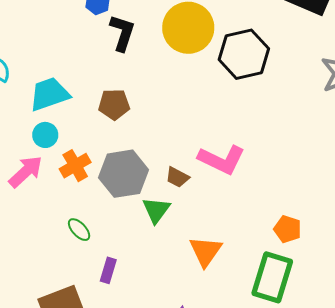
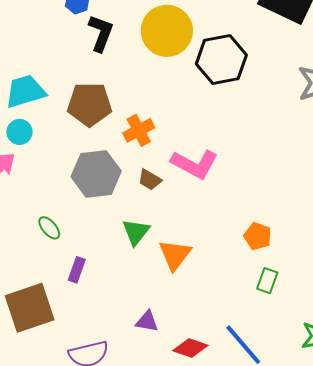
brown pentagon: (114, 104) -> (89, 104), size x1.4
orange cross: (75, 166) -> (139, 130), moved
green triangle: (156, 210) -> (136, 232), moved
green rectangle: (272, 277) -> (267, 281), moved, size x0.5

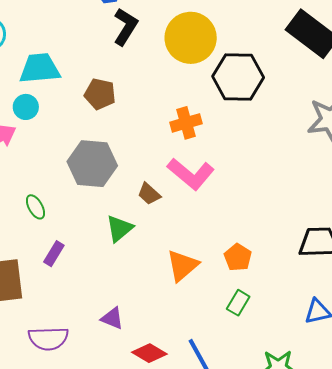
brown pentagon: (89, 104) -> (100, 94), size x0.7
orange cross: (139, 130) -> (186, 123), moved
brown trapezoid: (150, 180) -> (149, 194), moved
orange triangle: (175, 255) -> (182, 266), moved

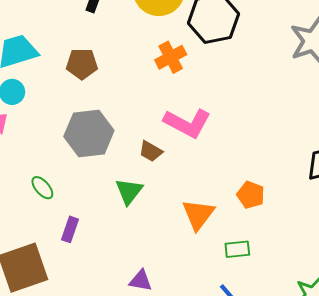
orange cross: (186, 123) -> (171, 57), moved
green rectangle: (238, 303) -> (237, 249), moved, turned 65

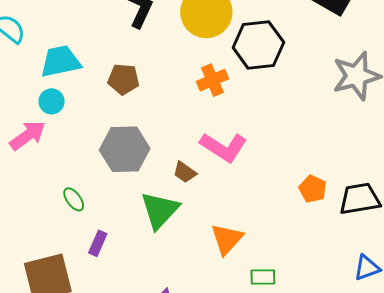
green triangle: (129, 191) -> (160, 210), size x1.4
orange pentagon: (251, 195) -> (313, 189), moved

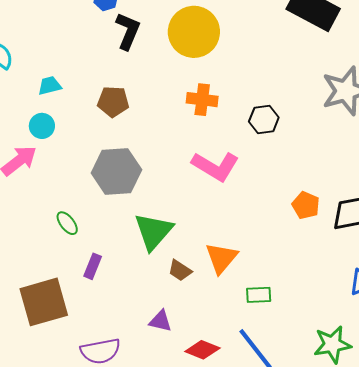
black hexagon: (258, 45) -> (264, 120), moved, size x0.6
cyan trapezoid: (60, 61) -> (50, 86), size x0.6
orange cross: (212, 80) -> (202, 100), turned 32
brown trapezoid: (185, 172) -> (180, 270), moved

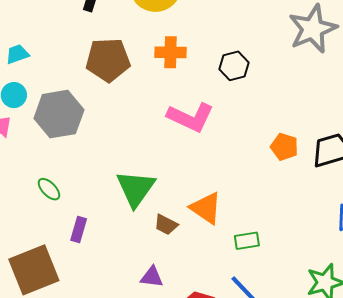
brown pentagon: (113, 102) -> (108, 60), moved, size x1.4
gray hexagon: (116, 171) -> (59, 114), moved
orange triangle: (221, 258) -> (206, 208), turned -30

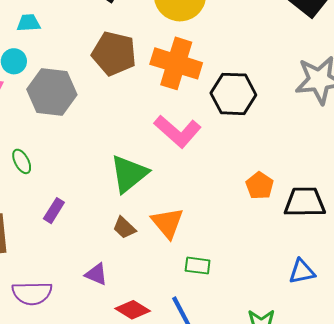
orange cross: (171, 52) -> (176, 63), size x1.6
black hexagon: (234, 66) -> (233, 94), size x1.5
green triangle: (136, 188) -> (129, 174), moved
purple rectangle: (79, 229) -> (54, 211), moved

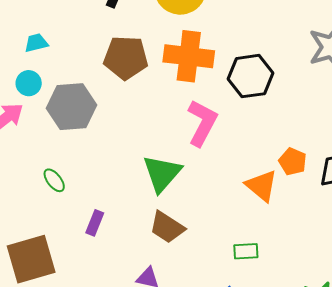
pink L-shape: (178, 131) -> (202, 123), turned -93
orange triangle: (167, 223) -> (262, 186), moved
brown trapezoid: (124, 228) -> (167, 227), size x1.5

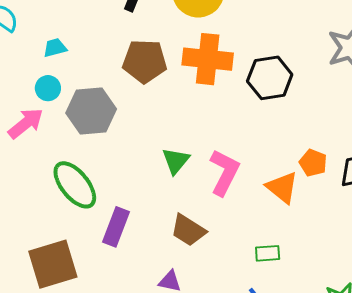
pink L-shape: (202, 123) -> (224, 172), moved
green triangle: (162, 173) -> (176, 161), moved, size x0.7
green ellipse: (54, 180) -> (75, 185), size x2.0
purple rectangle: (95, 223) -> (116, 227), size x1.5

